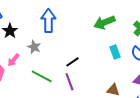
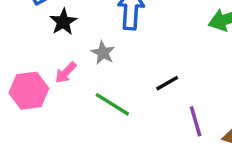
purple line: (69, 82) -> (196, 121), moved

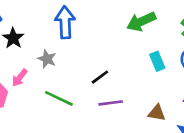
purple line: (196, 121) -> (111, 103), moved, turned -75

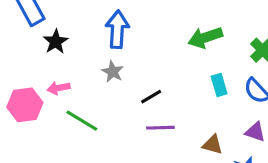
gray star: (47, 59) -> (113, 72), moved
pink arrow: (20, 78) -> (59, 88), turned 36
green line: (59, 98) -> (82, 121), moved

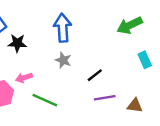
black star: (56, 42) -> (17, 43), turned -30
brown triangle: (212, 145) -> (135, 106), moved

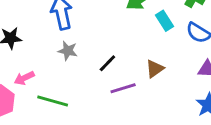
cyan rectangle: (145, 60) -> (164, 21), moved
brown triangle: (135, 106) -> (155, 69), moved, turned -35

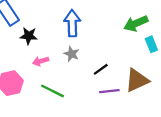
brown triangle: (155, 69) -> (137, 80), size x1.6
pink arrow: (24, 78) -> (41, 61), moved

